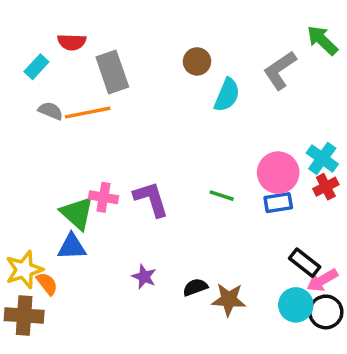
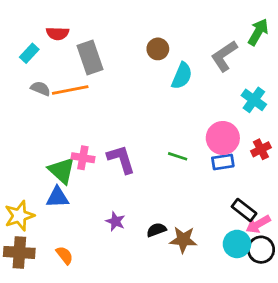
green arrow: (322, 40) -> (258, 32), turned 76
cyan cross: (322, 158) -> (254, 100), moved
orange semicircle: (47, 284) -> (65, 255), moved

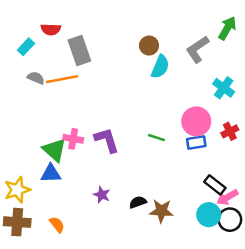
brown circle: (158, 49) -> (149, 46), moved

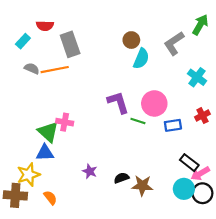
pink circle: (196, 121) -> (154, 103), moved
purple L-shape: (107, 140) -> (118, 102), moved
yellow star: (17, 190) -> (28, 175), moved

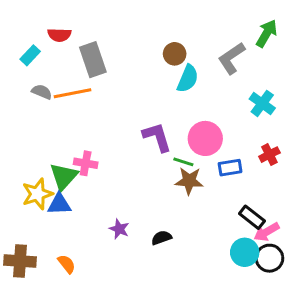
green triangle: (48, 132) -> (64, 176), turned 30
yellow star: (28, 175) -> (37, 194), moved
brown star: (142, 186) -> (189, 181), moved

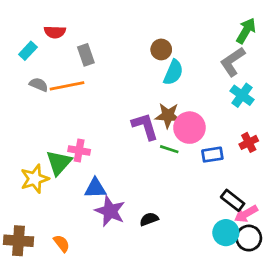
gray L-shape: (232, 58) -> (233, 62), moved
gray rectangle: (93, 60) -> (86, 55), size x0.7
brown star: (189, 181) -> (168, 115), moved
blue triangle: (59, 204) -> (95, 188), moved
purple star: (119, 229) -> (110, 211), size x1.6

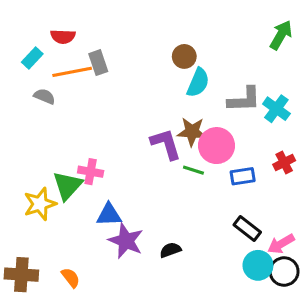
gray L-shape: (233, 62) -> (244, 99), moved, turned -148
orange line: (67, 86) -> (72, 72), moved
black rectangle: (233, 200) -> (247, 228), moved

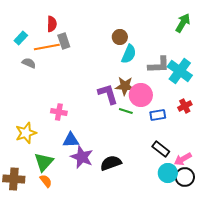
red semicircle: (63, 37) -> (52, 24), moved, turned -91
cyan cross: (276, 109) -> (180, 71), size x1.4
green triangle: (68, 185) -> (44, 162), moved
black semicircle: (170, 250) -> (111, 163), size x1.5

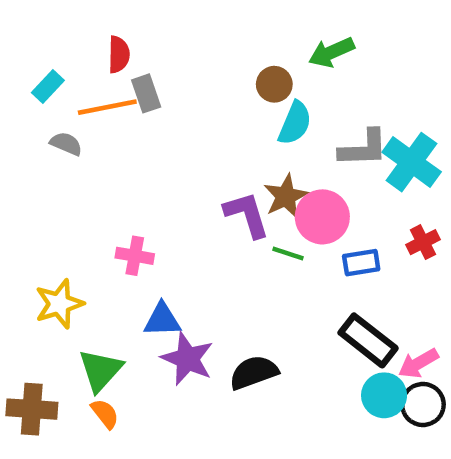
green arrow: (183, 23) -> (331, 52), moved, turned -144
brown star: (125, 86) -> (286, 196), turned -30
black rectangle: (161, 149) -> (368, 340), size x1.4

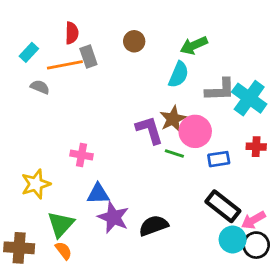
green arrow: (331, 52) -> (194, 45), moved
brown circle: (274, 84) -> (134, 41), moved
red cross: (423, 242) -> (256, 147), turned 30

